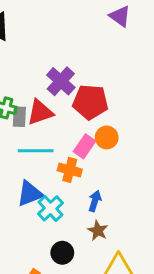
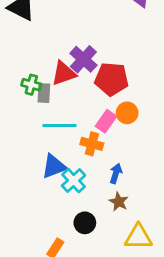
red triangle: (40, 112) -> (64, 73), moved

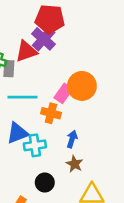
red pentagon: (112, 79) -> (50, 19), moved
orange circle: (127, 113) -> (82, 86), size x1.5
cyan cross: (74, 181) -> (35, 145), turned 35

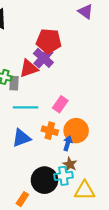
orange circle: (82, 86) -> (76, 131), moved
orange cross: (51, 113) -> (50, 131), moved
cyan cross: (35, 145) -> (63, 176), moved
black circle: (45, 183) -> (45, 180), size x1.6

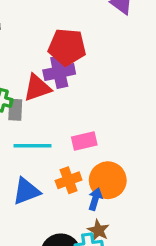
purple cross: (43, 58) -> (59, 72), turned 36
pink rectangle: (60, 104) -> (84, 141), turned 42
orange cross: (50, 131) -> (69, 180), turned -35

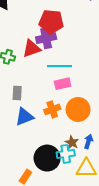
gray rectangle: (15, 110) -> (17, 93), moved
cyan line: (33, 146) -> (59, 66), moved
blue arrow: (95, 199) -> (88, 141), moved

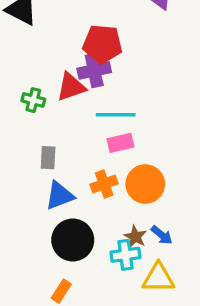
blue arrow: (88, 141) -> (162, 235), turned 112
black circle: (47, 158) -> (73, 240), moved

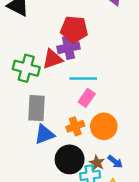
green cross: (33, 100) -> (26, 68), size x1.6
pink rectangle: (121, 143) -> (87, 98), turned -42
gray rectangle: (48, 158) -> (36, 108), size x1.6
black circle: (73, 240) -> (70, 159), moved

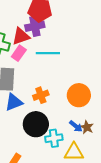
pink rectangle: (87, 98) -> (19, 53), moved
orange circle: (104, 126) -> (79, 95), moved
brown star: (97, 163) -> (87, 127), moved

